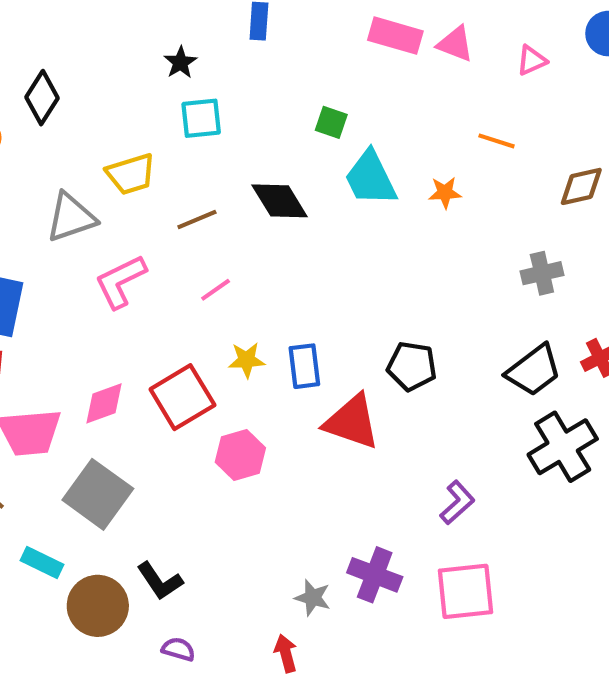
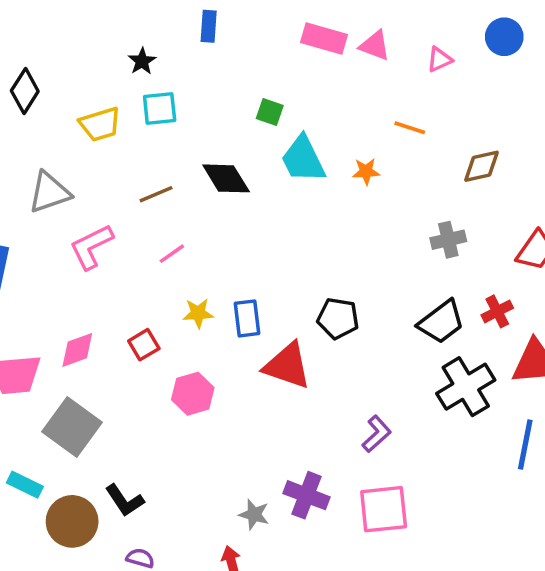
yellow trapezoid: (131, 174) -> (100, 124), moved
red square: (182, 397) -> (144, 345), size x0.6

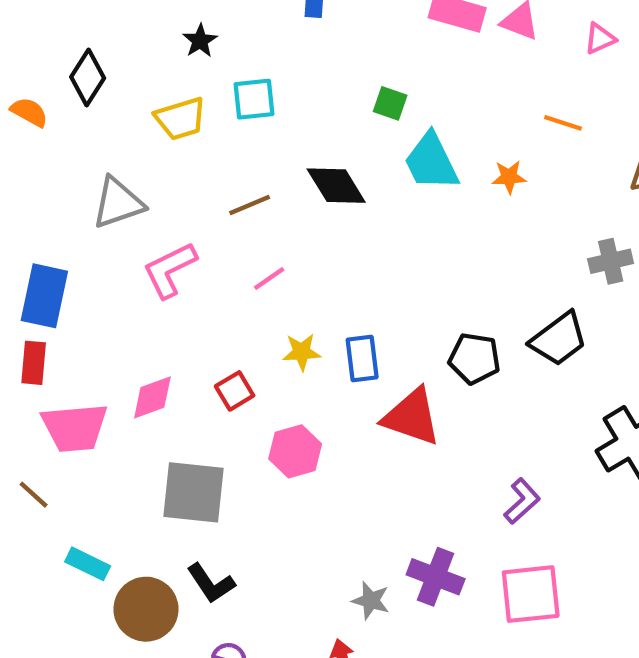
black star: (142, 61) -> (200, 41), moved
black trapezoid: (441, 322) -> (559, 339), moved
gray square: (72, 427) -> (194, 492), moved, turned -30

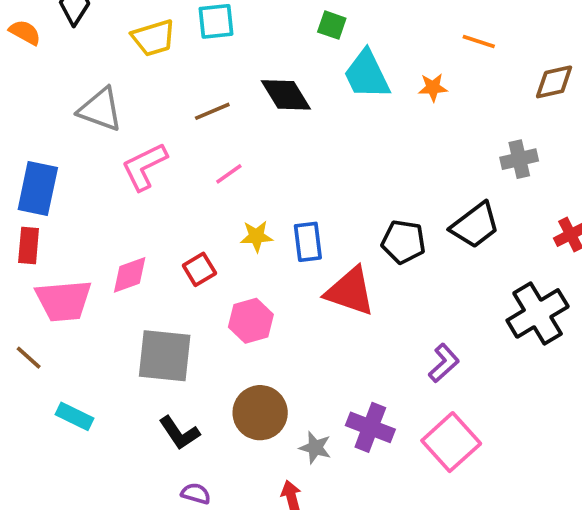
gray triangle: (118, 203) -> (100, 110), turned 39
pink square: (531, 594) -> (451, 442), turned -36
brown circle: (146, 609) -> (260, 413), moved

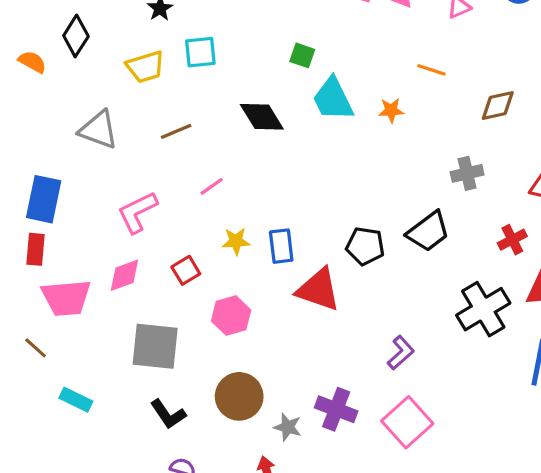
brown line: (212, 111) -> (176, 131), moved
pink L-shape: (144, 166) -> (137, 212), moved

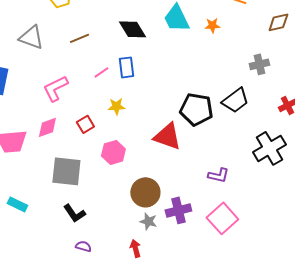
blue rectangle: (281, 246) -> (126, 67), moved
black pentagon: (365, 246) -> (196, 109), size x1.4
purple L-shape: (401, 353) -> (218, 175), turned 55
brown circle: (239, 396) -> (145, 192), moved
purple cross: (336, 409) -> (178, 210), turned -35

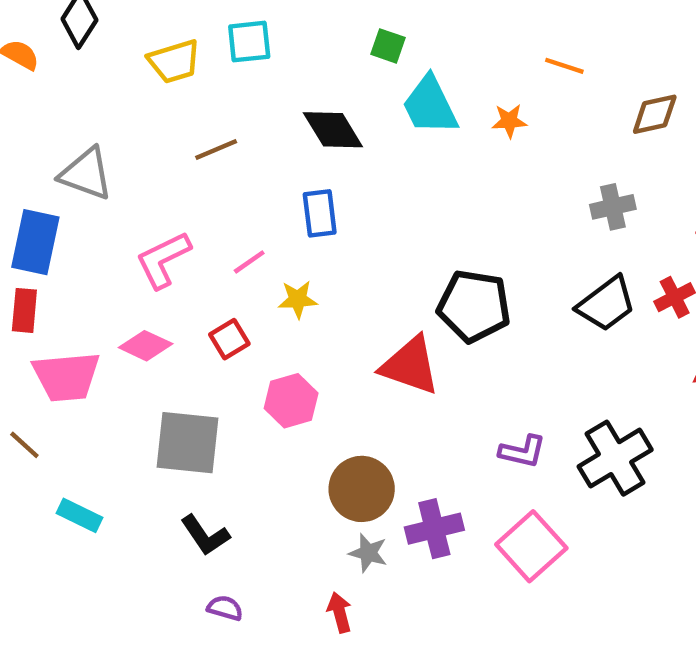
gray triangle: (31, 37) -> (86, 174), moved
pink line: (101, 72) -> (249, 262), moved
black trapezoid: (235, 100) -> (606, 304), moved
pink diamond: (47, 127) -> (146, 346), turned 45
black cross: (269, 148) -> (615, 458), moved

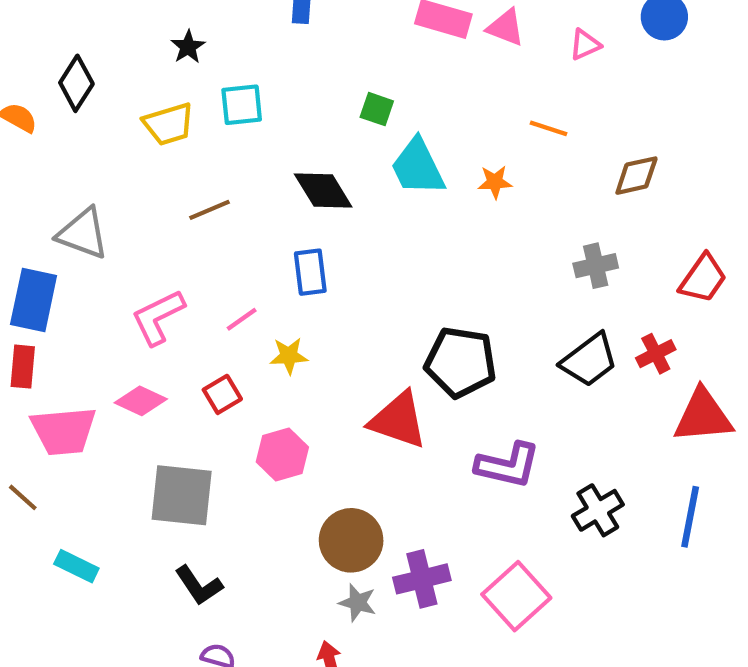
purple L-shape: (522, 451) -> (508, 465), moved, size x1.4
black cross: (615, 458) -> (598, 510), size x0.7

